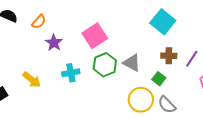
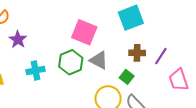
cyan square: (163, 22) -> (131, 18), turned 30
pink square: (95, 36) -> (84, 32), moved, turned -35

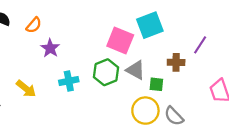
cyan square: (131, 18) -> (150, 25), moved
purple line: (161, 56) -> (200, 45), moved
green square: (127, 77) -> (156, 84), moved, turned -32

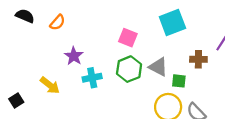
pink square: (120, 40) -> (128, 38), moved, size x0.7
purple star: (50, 48) -> (74, 56), moved

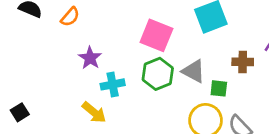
pink square: (128, 38) -> (156, 35), size x1.4
yellow arrow: (50, 85) -> (94, 112), moved

